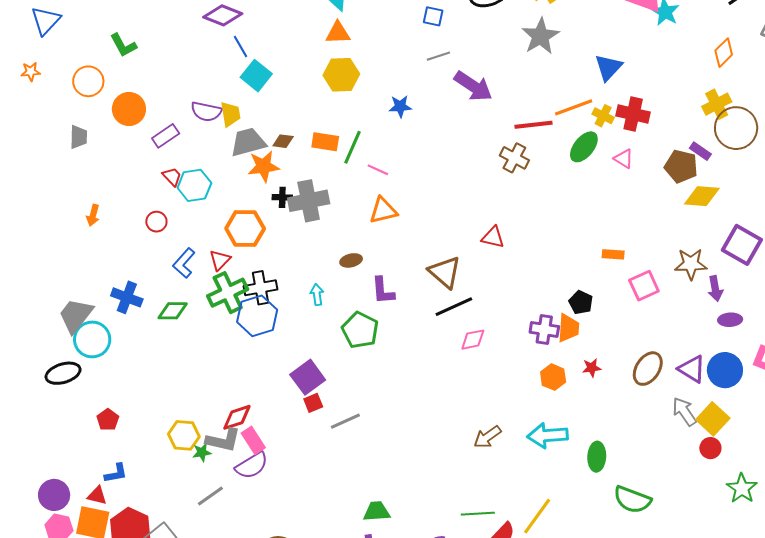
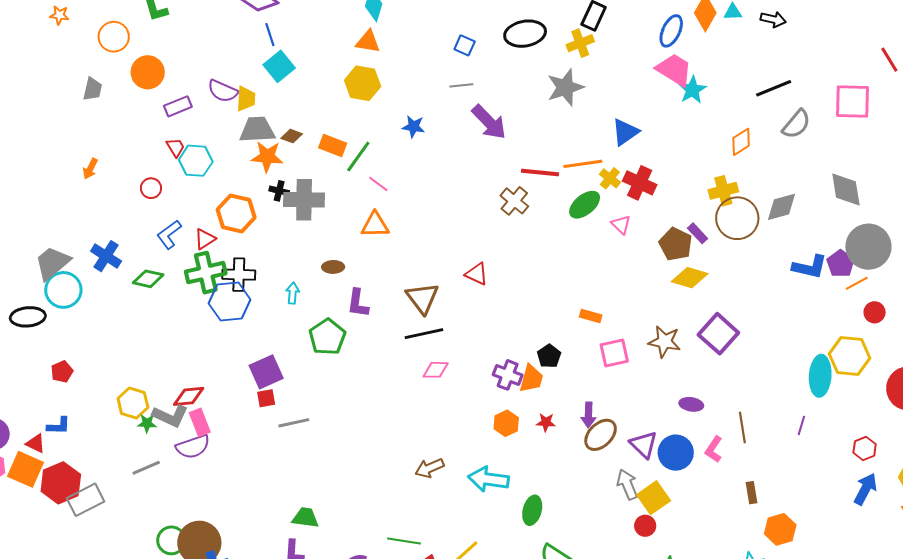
purple arrow: (715, 289) -> (588, 415), moved

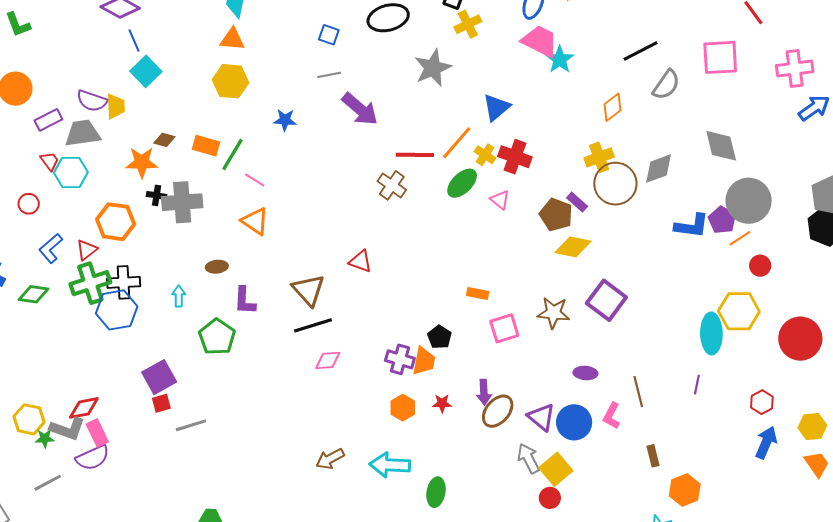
yellow cross: (580, 43) -> (468, 24), moved
gray trapezoid: (257, 130) -> (83, 133), moved
orange line: (583, 164) -> (457, 143), turned -36
orange triangle: (375, 225) -> (255, 221), turned 40

